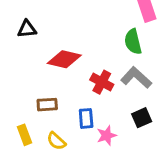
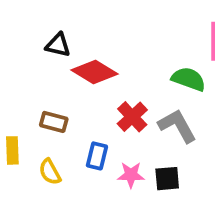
black triangle: (27, 29) -> (58, 45), moved
green semicircle: (133, 42) -> (189, 79), turned 105
pink star: (107, 135) -> (131, 175), moved

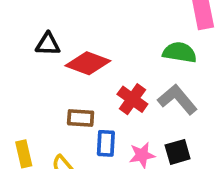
brown rectangle: (54, 122) -> (81, 118), moved

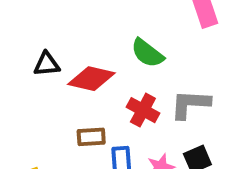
green semicircle: (180, 52) -> (147, 53), moved, turned -144
gray L-shape: (178, 99) -> (190, 104), turned -39

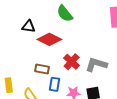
green semicircle: (147, 53) -> (65, 14), moved

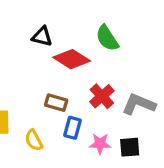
green semicircle: (65, 14) -> (107, 38), moved

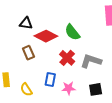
green semicircle: (107, 38) -> (72, 32), moved
brown rectangle: (56, 103) -> (28, 53), moved, turned 56
black square: (130, 147) -> (96, 89), moved

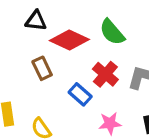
blue rectangle: (50, 80) -> (80, 94), moved, turned -56

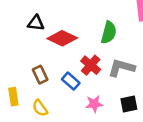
green semicircle: (112, 32) -> (109, 32), moved, turned -125
brown rectangle: (42, 68) -> (40, 75), moved

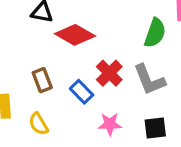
green semicircle: (109, 32) -> (155, 33), moved
gray L-shape: (121, 68) -> (149, 80), turned -132

